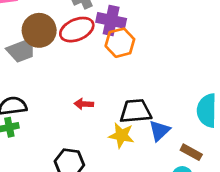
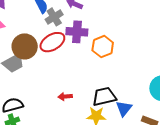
orange hexagon: (120, 43) -> (103, 47), moved

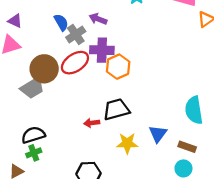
orange hexagon: (103, 47) -> (118, 67), moved
black trapezoid: (104, 97) -> (116, 109), moved

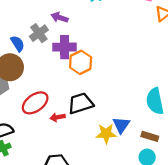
blue semicircle: (61, 22) -> (18, 44), moved
red ellipse: (75, 63) -> (35, 103), moved
yellow star: (127, 143) -> (106, 133), moved

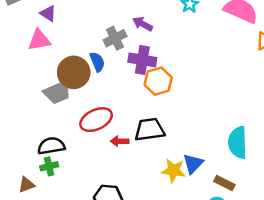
blue semicircle: (18, 44) -> (97, 62), moved

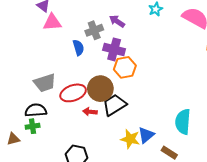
pink triangle: (39, 40) -> (52, 22), moved
brown circle: (74, 72) -> (100, 89), moved
gray trapezoid: (57, 92) -> (45, 83), moved
black trapezoid: (150, 130) -> (114, 105), turned -30

